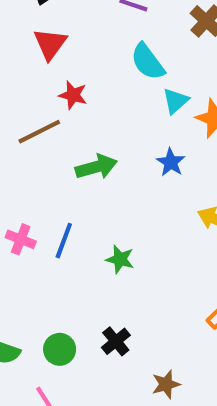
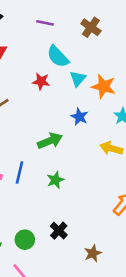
red star: (73, 95) -> (41, 81), moved
green arrow: (96, 167) -> (50, 141), moved
green star: (120, 259) -> (55, 180), turned -30

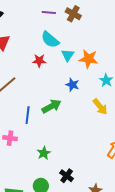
purple line: (45, 23) -> (49, 13), moved
yellow arrow: (111, 148) -> (100, 107), turned -138
blue line: (20, 173) -> (28, 115), moved
green star: (55, 180) -> (44, 153), moved

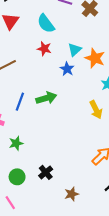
cyan semicircle: (50, 40) -> (46, 24), moved
blue star: (72, 85) -> (67, 69), moved
green star: (44, 153) -> (16, 143), moved

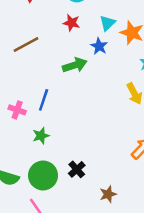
green arrow: (46, 98) -> (75, 65), moved
blue line: (20, 102) -> (44, 100), moved
green circle: (17, 177) -> (43, 175), size x1.5

